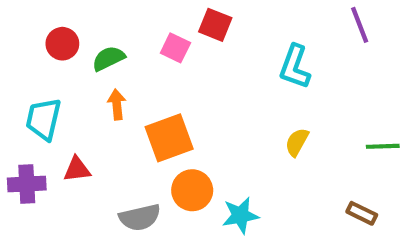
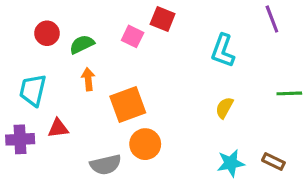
green line: (383, 146) -> (289, 93), moved
cyan star: (240, 215) -> (231, 163), moved

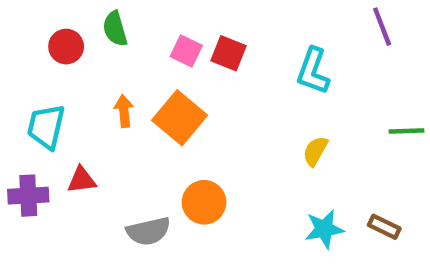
red square: (163, 19) -> (229, 53), moved
green semicircle: (82, 44) -> (115, 29), moved, turned -80
orange square: (128, 105) -> (180, 118), moved, turned -30

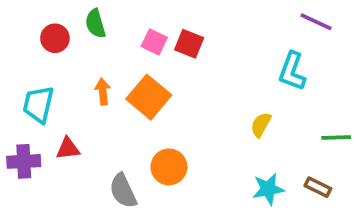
purple line: (382, 27) -> (316, 22), turned -44
cyan L-shape: (313, 71) -> (292, 71), moved
green line: (406, 131) -> (336, 138), moved
gray semicircle: (148, 231) -> (123, 191), turned 78

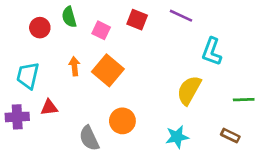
purple line: (316, 22) -> (181, 16), moved
pink square: (154, 42) -> (101, 30), moved
red square: (189, 44) -> (137, 20), moved
yellow semicircle: (261, 125) -> (189, 90), size x1.6
cyan star: (268, 189) -> (177, 137), moved

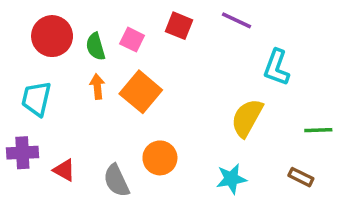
green semicircle: (69, 17) -> (96, 47), moved
red circle: (40, 28) -> (52, 36), size x1.5
red triangle: (49, 108) -> (64, 170), moved, turned 36

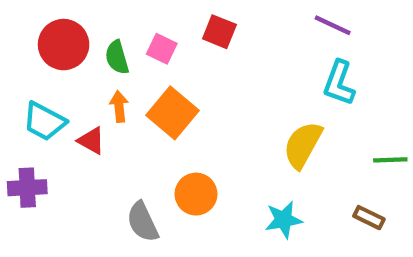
purple line: (236, 20) -> (333, 25), moved
cyan trapezoid: (36, 99) -> (44, 121), turned -75
red triangle: (64, 170) -> (91, 141), moved

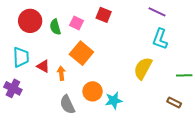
orange arrow: (119, 106) -> (61, 73), moved
cyan trapezoid: (44, 121) -> (21, 57), turned -120
purple cross: (27, 188) -> (13, 88), turned 30
cyan star: (284, 220) -> (114, 100), moved

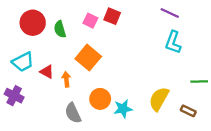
pink square: (76, 23) -> (90, 21), moved
cyan trapezoid: (21, 57) -> (23, 62), turned 65
yellow semicircle: (143, 68) -> (159, 99), moved

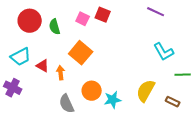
cyan L-shape: (173, 42) -> (164, 52), moved, turned -50

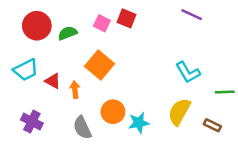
green semicircle: (55, 27) -> (68, 33), turned 84
cyan L-shape: (164, 52) -> (188, 72), moved
purple cross: (13, 88) -> (32, 122), moved

